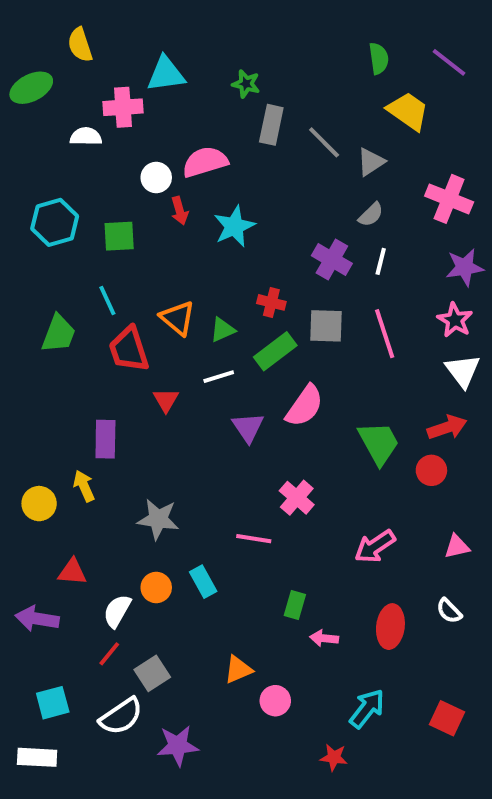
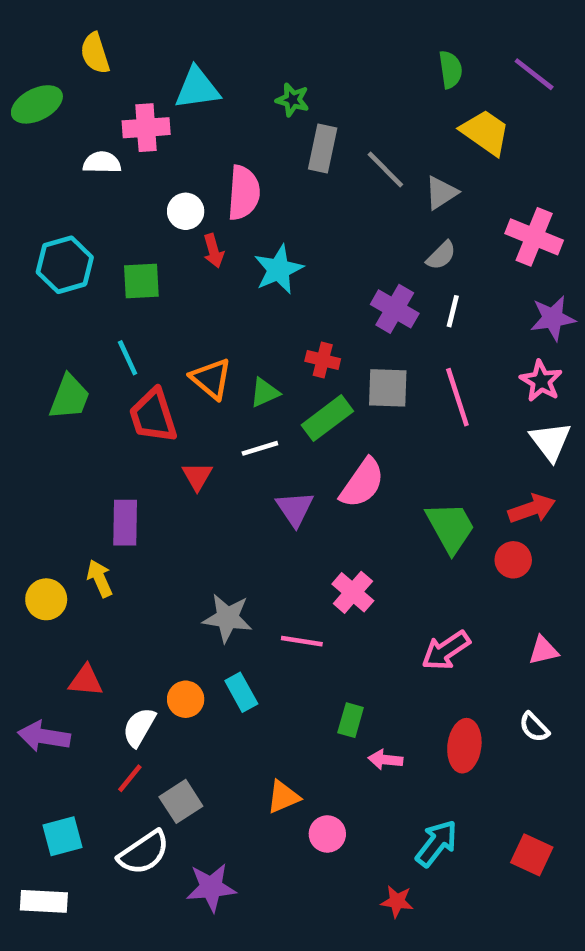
pink semicircle: (205, 162) -> (244, 193), turned 111
gray star: (158, 519) -> (227, 618), moved

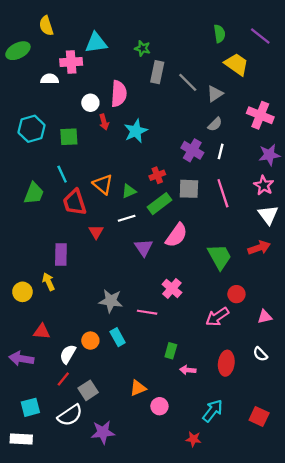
red cross: (323, 360) -> (157, 175), turned -35
red circle: (513, 560) -> (236, 294), moved

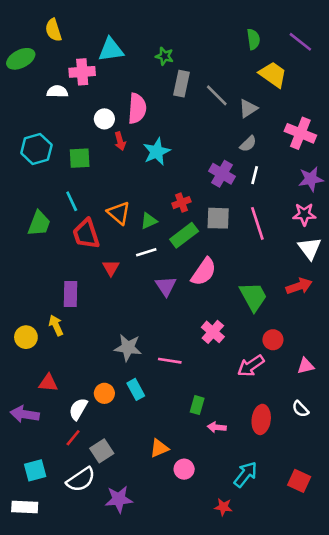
pink star: (264, 185) -> (304, 214), turned -30
pink cross: (172, 288) -> (213, 332), moved

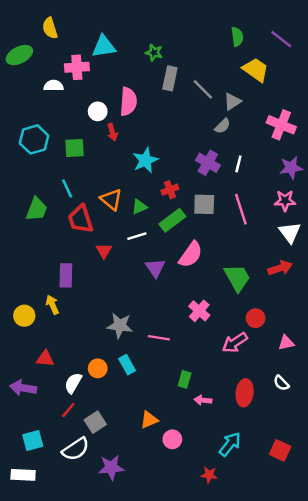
gray semicircle: (248, 144) -> (223, 126), moved
cyan star: (157, 152) -> (145, 160), moved

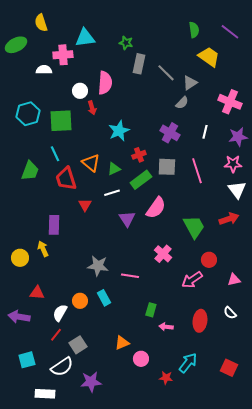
green square: (74, 148) -> (61, 121), size x1.4
white line: (238, 164) -> (205, 132), moved
white rectangle: (23, 475) -> (45, 394), moved
red star: (209, 475) -> (166, 378), moved

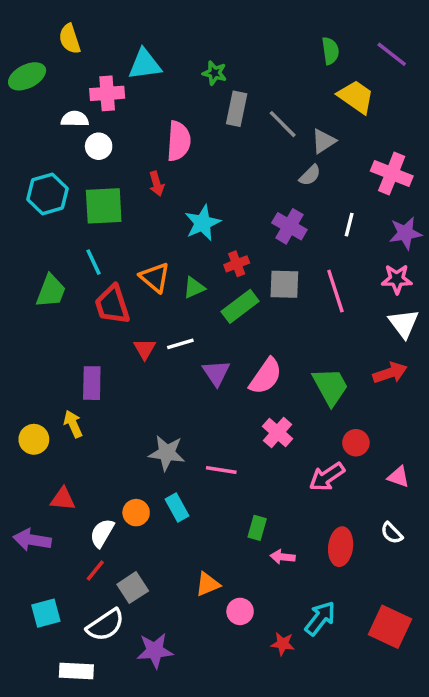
white circle: (80, 91) -> (99, 146), moved
white line: (112, 193) -> (180, 344), moved
pink semicircle: (156, 208) -> (266, 376), moved
pink triangle: (234, 280) -> (399, 477), turned 32
red square: (229, 368) -> (390, 627), size x1.4

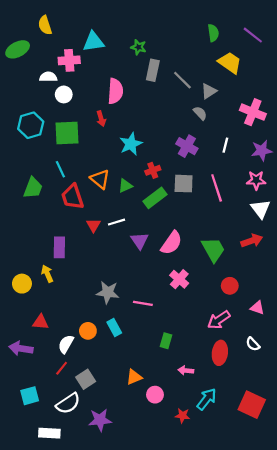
gray semicircle: (310, 175) -> (200, 113), turned -88
pink arrow: (327, 477) -> (219, 320), moved
pink arrow: (283, 557) -> (186, 370), moved

